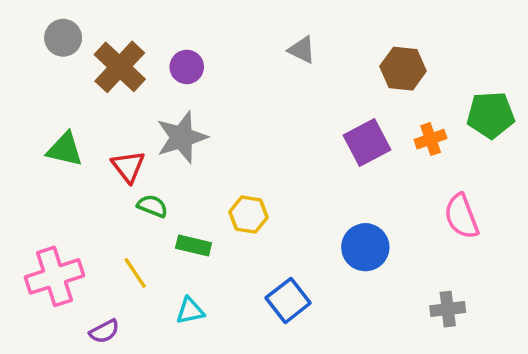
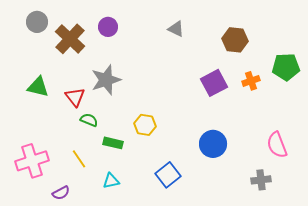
purple circle: (187, 67) -> (108, 27), moved
pink semicircle: (461, 216) -> (277, 145), moved

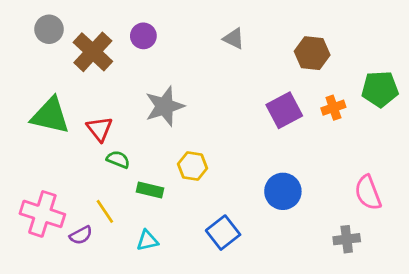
gray star: (106, 80) -> (165, 106), moved
green triangle: (38, 87) -> (50, 116), size x1.4
pink cross: (32, 161) -> (42, 214), turned 36
purple semicircle: (61, 193) -> (81, 235), moved

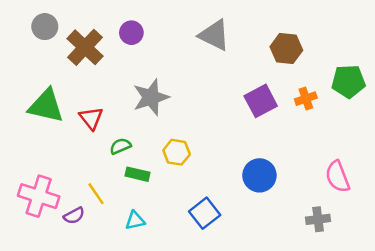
gray triangle: (234, 39) -> (214, 35), size x1.6
green semicircle: (118, 159) -> (120, 146), moved, turned -45

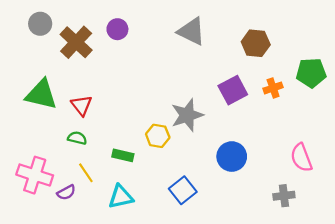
gray star: (151, 97) -> (187, 115), moved
green semicircle: (120, 146) -> (77, 138), moved, turned 36
cyan triangle: (135, 221) -> (121, 197), size x1.4

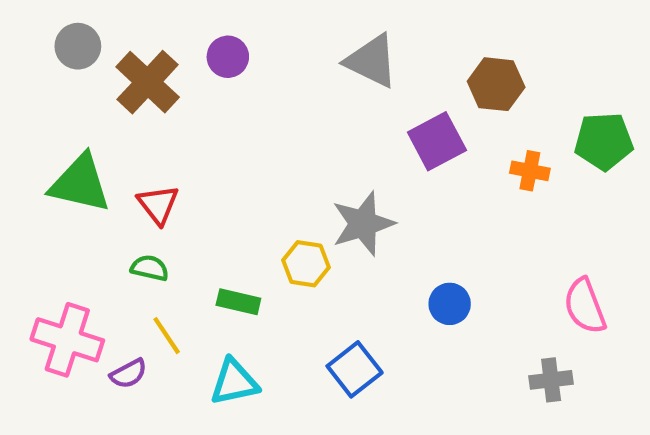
orange cross: (273, 88) -> (530, 171), turned 30
purple square: (233, 90) -> (437, 141), moved
blue circle: (232, 157) -> (450, 304), size x0.7

